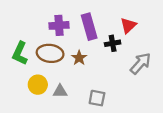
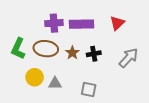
purple rectangle: (89, 27) -> (82, 24), turned -75
black cross: (113, 43) -> (94, 54), moved

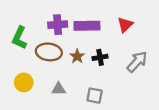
green L-shape: (18, 49) -> (19, 38), moved
yellow circle: (35, 77) -> (24, 82), moved

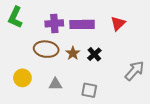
green L-shape: (19, 38) -> (15, 17), moved
black cross: (100, 57) -> (94, 54), turned -32
gray arrow: (137, 62) -> (134, 71), moved

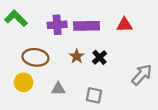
green L-shape: (15, 17) -> (16, 18), turned 110
red triangle: (118, 23) -> (124, 25), turned 42
brown ellipse: (46, 49) -> (35, 57), moved

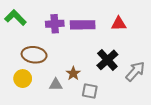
brown star: (77, 56) -> (73, 73), moved
black cross: (99, 57) -> (107, 60), moved, size x1.5

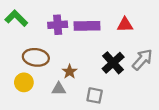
gray arrow: (135, 71) -> (142, 60), moved
brown star: (73, 73) -> (70, 72), moved

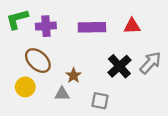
green L-shape: (16, 18) -> (17, 19), turned -60
purple cross: (58, 25) -> (46, 26), moved
brown ellipse: (36, 57) -> (38, 61), turned 35

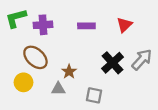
red triangle: (132, 26) -> (124, 25), turned -42
purple rectangle: (92, 27) -> (86, 26), size x0.7

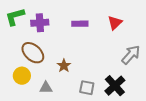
black cross: (112, 63) -> (115, 86), moved
gray triangle: (58, 89) -> (46, 88), moved

